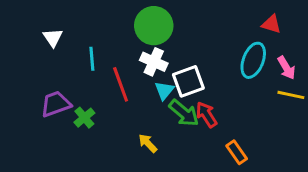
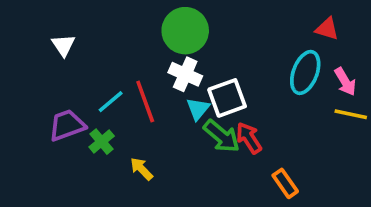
cyan line: (92, 59) -> (111, 102), moved, turned 55
yellow arrow: (148, 143) -> (142, 169), moved

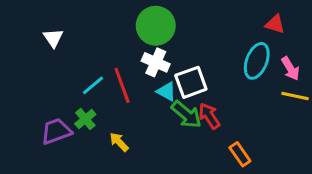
cyan triangle: (198, 109) -> (166, 91), turned -40
purple trapezoid: (67, 125) -> (56, 131), moved

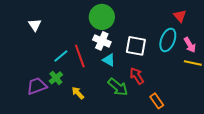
red triangle: (275, 24) -> (180, 16), turned 32
white square: (191, 82) -> (136, 46), moved, turned 30
green arrow: (186, 114) -> (118, 87), moved

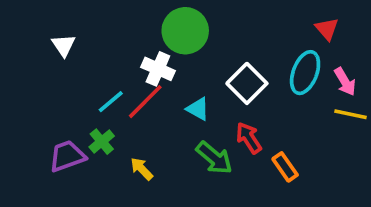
white cross: (102, 41) -> (158, 69), moved
white square: (136, 46) -> (247, 83), turned 35
red line: (80, 56) -> (145, 102), turned 65
orange rectangle: (157, 101) -> (285, 167), moved

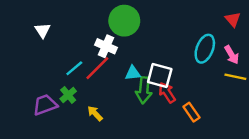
red triangle: (327, 29) -> (233, 19), moved
white square: (247, 83) -> (160, 76), moved, turned -30
cyan triangle: (198, 109) -> (133, 73), turned -35
green arrow: (214, 158) -> (144, 90), moved, turned 55

